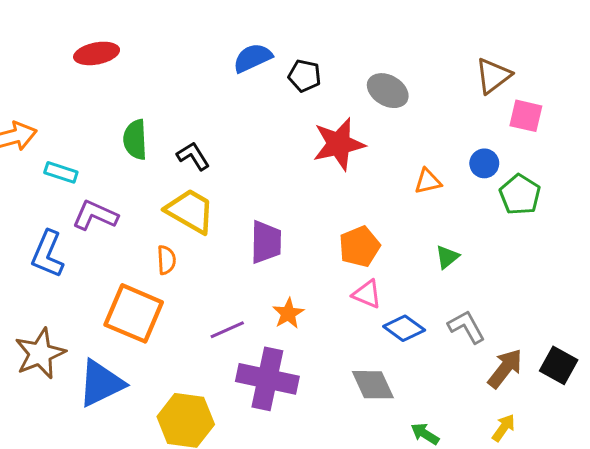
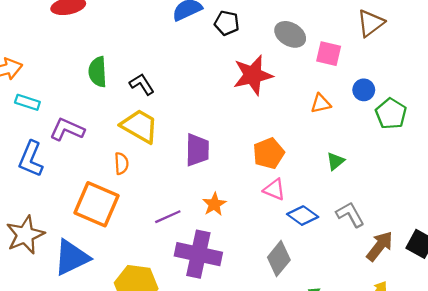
pink square: (526, 116) -> (329, 54), moved
cyan rectangle: (61, 172) -> (27, 102), moved
gray diamond: (373, 385) -> (279, 259), turned 64

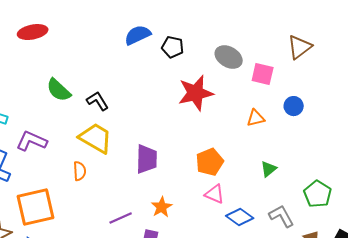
green semicircle: (98, 72) -> (59, 90), turned -44
green pentagon: (391, 114) -> (318, 194), moved
orange square: (97, 204) -> (36, 207), moved, turned -36

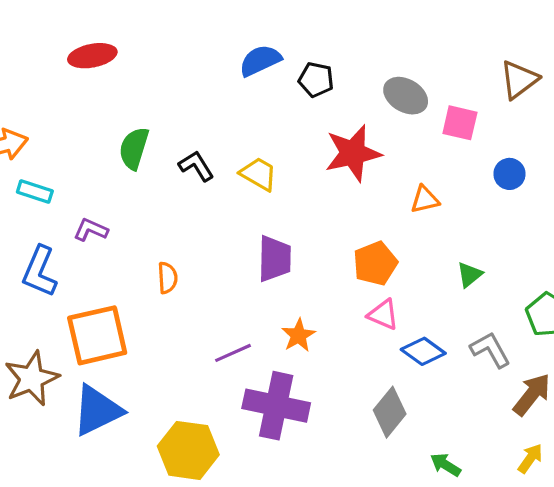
green semicircle: (59, 90) -> (134, 148), turned 64
orange triangle: (256, 118) -> (425, 200), moved
yellow trapezoid: (96, 138) -> (259, 174), moved, size x0.7
purple L-shape: (32, 141) -> (91, 230), size x0.7

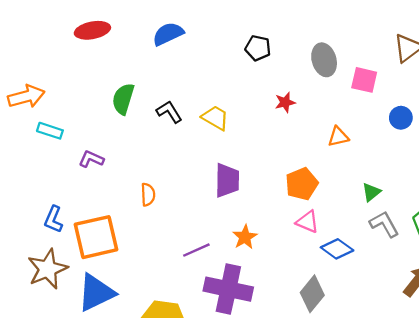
blue semicircle: (260, 60) -> (168, 34), moved
gray ellipse: (406, 96) -> (324, 60), turned 44
red star: (353, 153) -> (285, 102), size x0.5
blue L-shape: (40, 271) -> (53, 219), moved, size x0.7
gray L-shape: (490, 350) -> (384, 224), moved

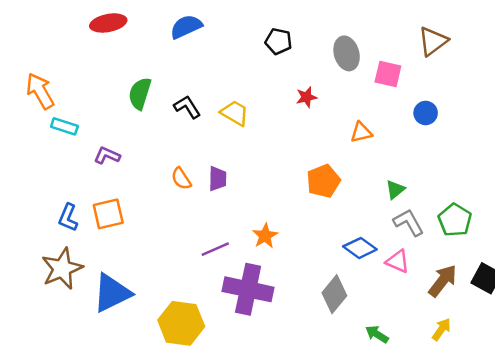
orange arrow: (26, 96) -> (40, 91), turned -105
purple trapezoid: (227, 180) -> (218, 179), moved, size x0.7
orange semicircle: (148, 195) -> (181, 179), moved, turned 150
pink triangle: (307, 222) -> (398, 261), moved
orange square: (96, 237) -> (108, 214), moved, size x0.7

